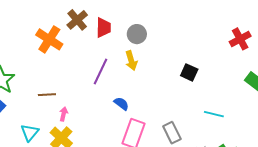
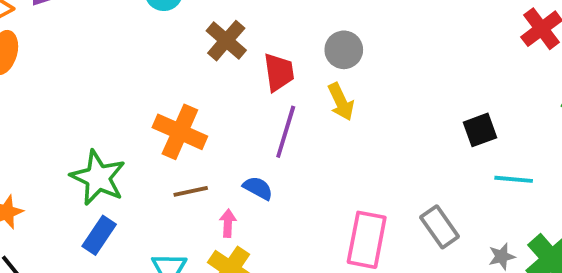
red trapezoid: (103, 28) -> (279, 72), moved
orange cross: (49, 39) -> (180, 132), moved
black square: (189, 72) -> (480, 130), moved, turned -36
blue semicircle: (121, 104) -> (258, 188), moved

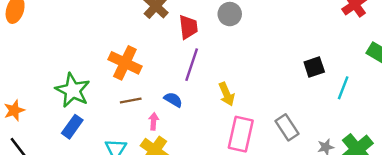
yellow arrow: (341, 102) -> (227, 94), moved
cyan line: (514, 179) -> (343, 88), moved, turned -75

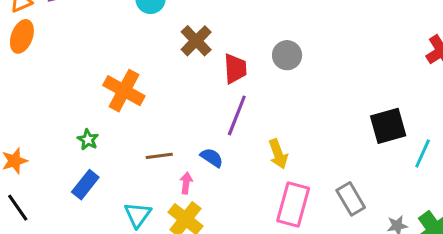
orange cross: (125, 63) -> (124, 91), moved
black square: (314, 67) -> (388, 126), size x1.4
green star: (73, 90) -> (88, 140), size x0.5

